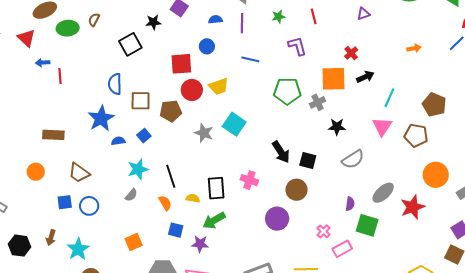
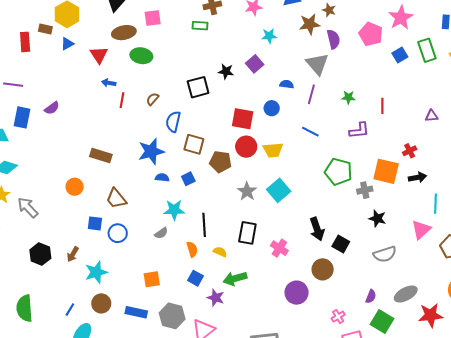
brown semicircle: (94, 20) -> (153, 99), moved
purple L-shape: (297, 46) -> (359, 130), turned 85
cyan line: (389, 98) -> (436, 204), turned -36
black rectangle: (216, 188) -> (247, 233), moved

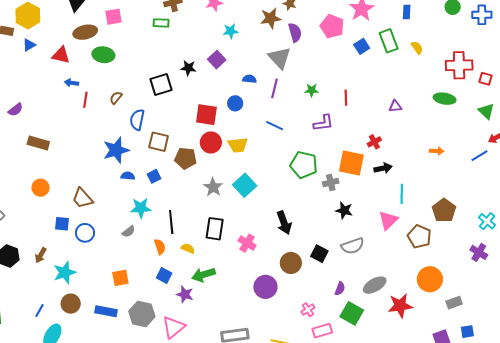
red triangle: (99, 55) -> (61, 55), turned -42
brown rectangle: (101, 155) -> (38, 143), moved
black square: (341, 244) -> (319, 254), moved

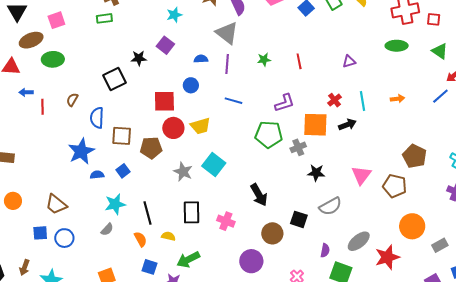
purple L-shape: (323, 123) -> (285, 103), moved
cyan line: (402, 194) -> (363, 101), moved

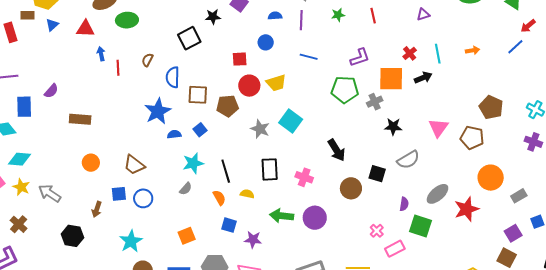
blue arrow: (26, 92) -> (101, 54), turned 80
red square: (164, 101) -> (240, 59), size x0.7
green arrow: (188, 259) -> (282, 216), moved, turned 35
purple circle: (251, 261) -> (315, 218), moved
brown arrow: (24, 268) -> (97, 209), moved

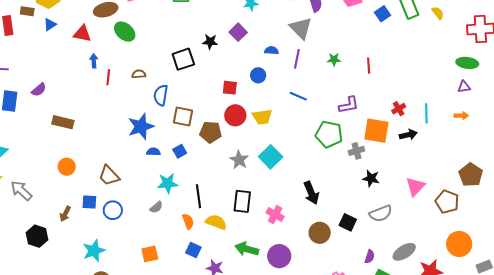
purple triangle: (423, 14) -> (464, 87), moved
green ellipse: (127, 20) -> (125, 32), turned 35
brown semicircle: (148, 60) -> (139, 74), turned 48
yellow semicircle: (247, 194) -> (216, 222), size x1.5

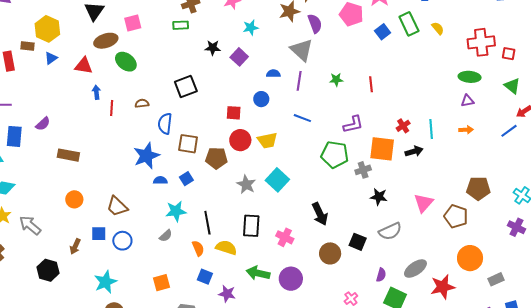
black star: (210, 42) -> (213, 48), moved
brown pentagon: (471, 175) -> (478, 188), turned -30

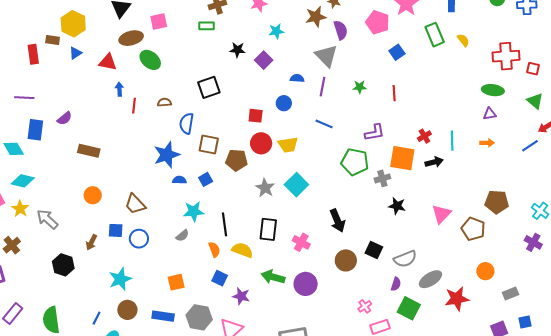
blue square: (383, 32) -> (397, 52), moved
gray semicircle: (390, 231) -> (405, 259), moved
orange circle: (470, 258) -> (485, 271), size x0.7

